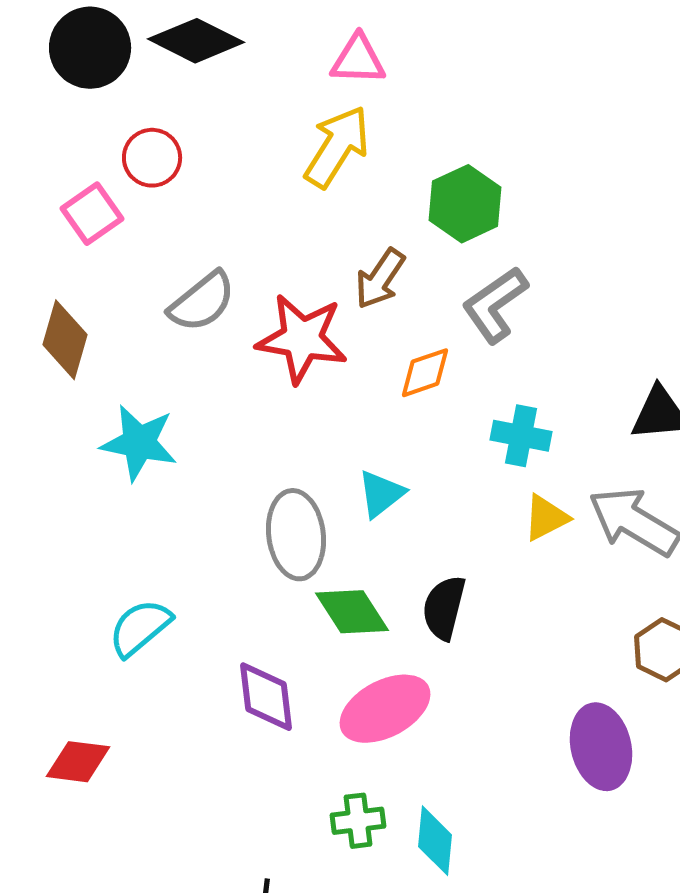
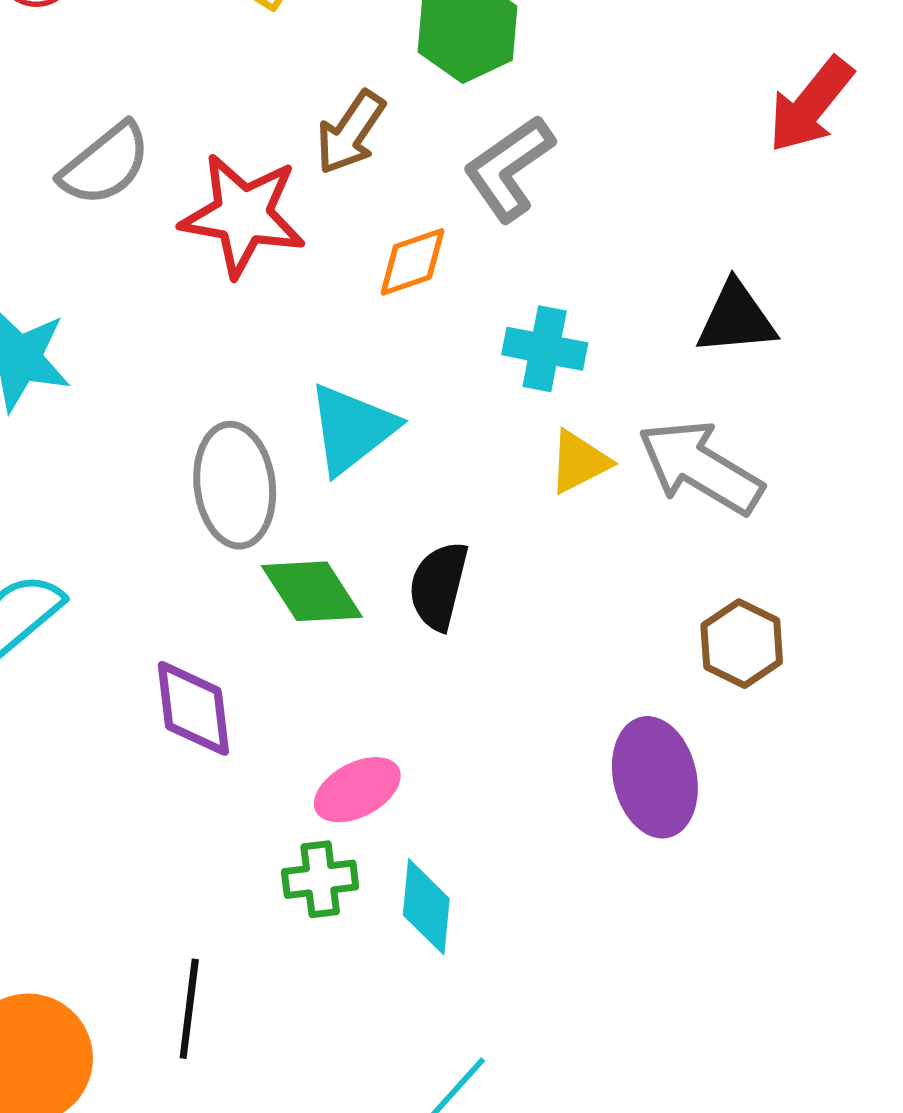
cyan triangle: (381, 494) -> (352, 429), size x1.4
pink ellipse: (385, 709) -> (357, 790), moved, size x0.7

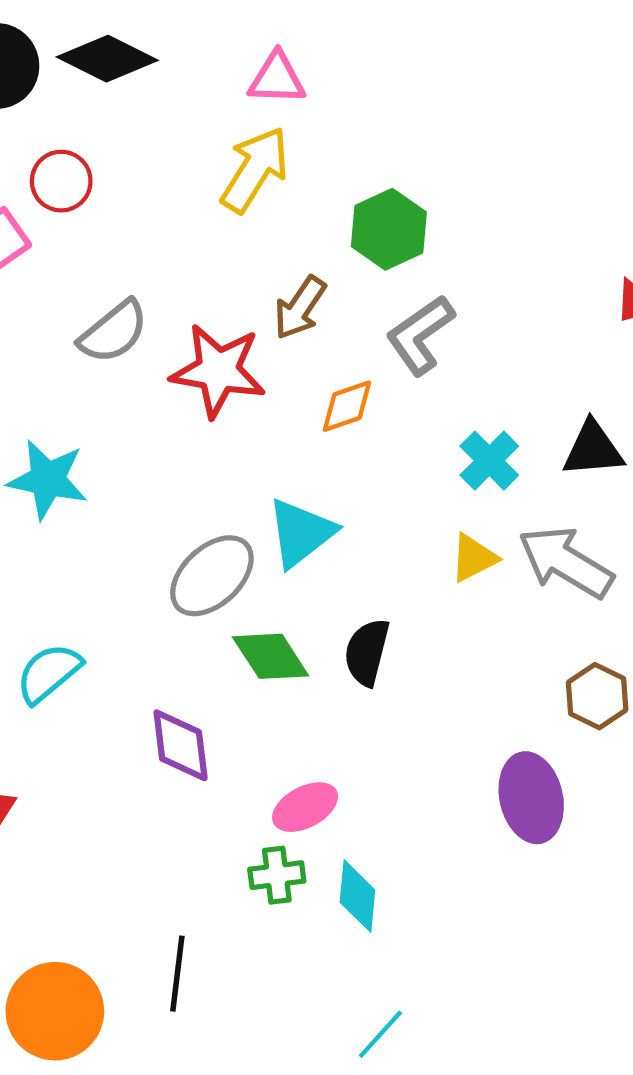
cyan cross: (545, 349) -> (489, 461), moved, turned 34
gray ellipse: (235, 485) -> (212, 576), turned 54

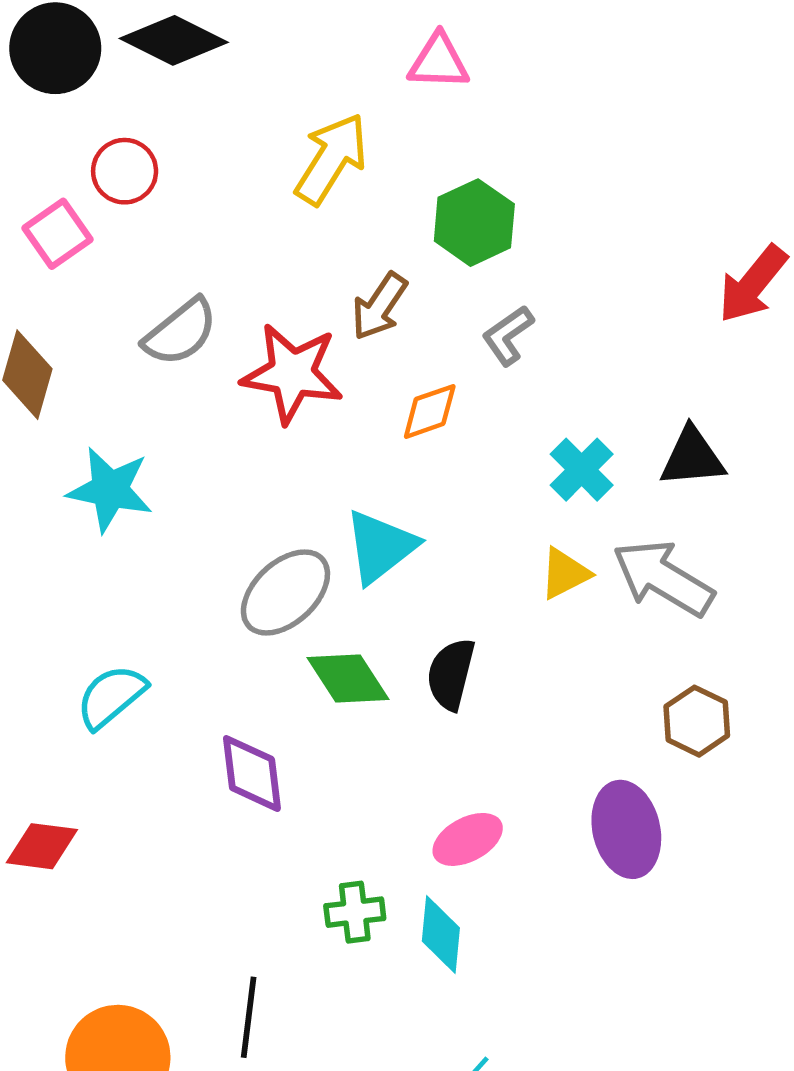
pink triangle: (277, 79) -> (439, 62), moved
gray L-shape: (420, 335) -> (508, 335), size x0.7
pink ellipse: (305, 807) -> (468, 839), moved

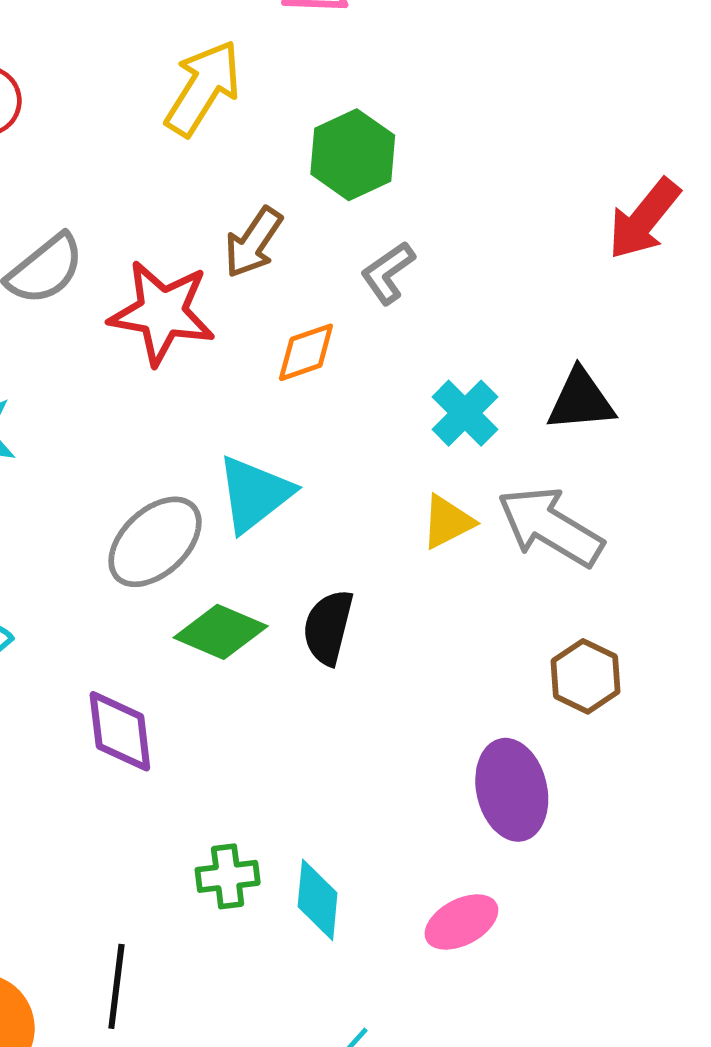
green diamond: (348, 679) -> (221, 632), turned -34
pink ellipse: (468, 839) -> (461, 922), moved

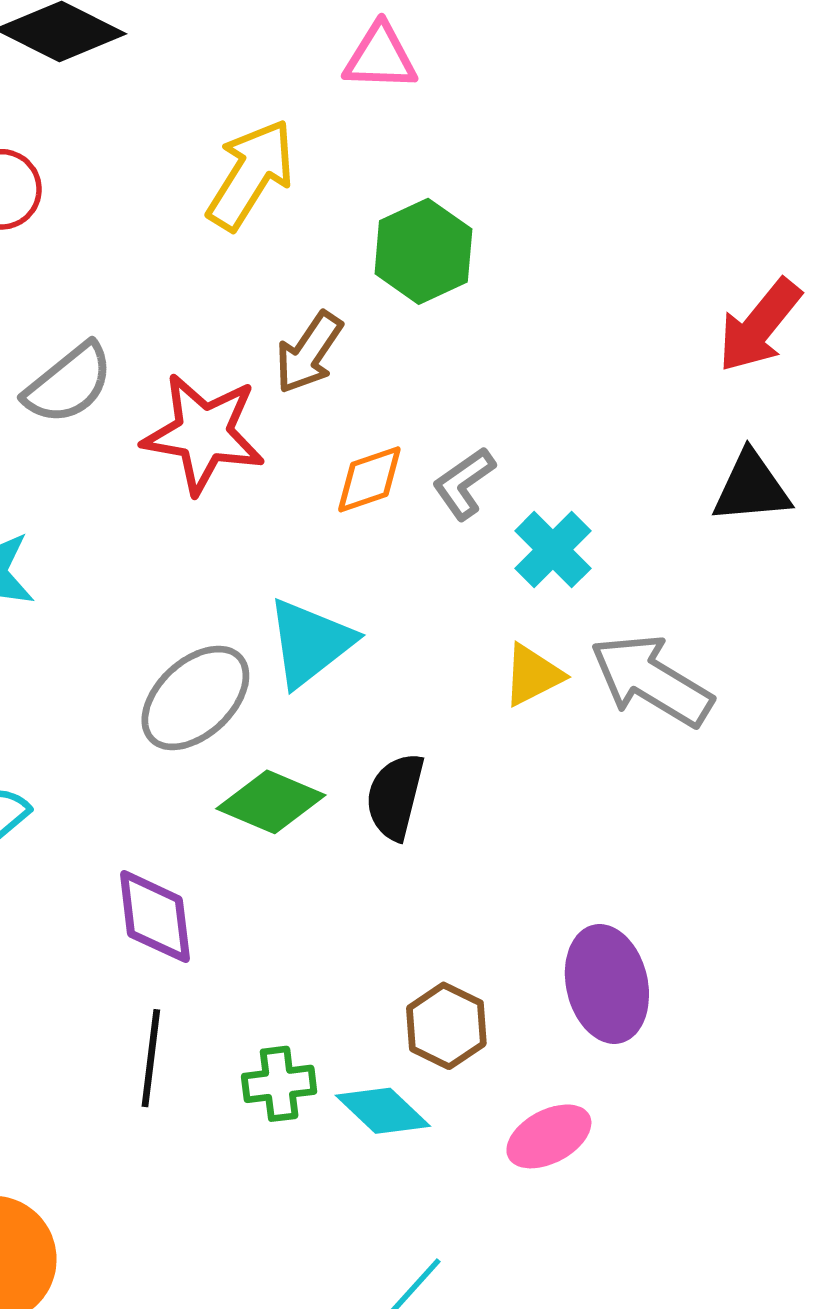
gray L-shape: (388, 273) -> (464, 483), moved
black triangle: (581, 400) -> (751, 487), moved
brown hexagon: (585, 676) -> (446, 1026), moved
cyan diamond: (318, 900) -> (383, 1111), turned -52
black line: (116, 986) -> (151, 1058), moved

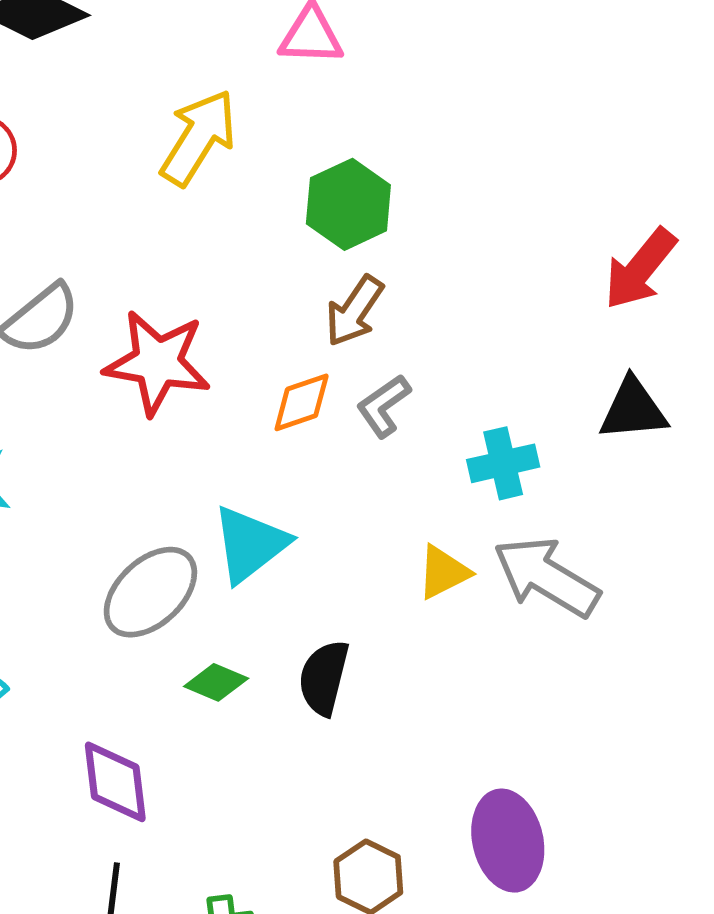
brown arrow: (309, 353) -> (354, 311), moved
cyan cross: (553, 550) -> (503, 463), moved, turned 32
green diamond: (271, 802) -> (216, 682), size x0.7

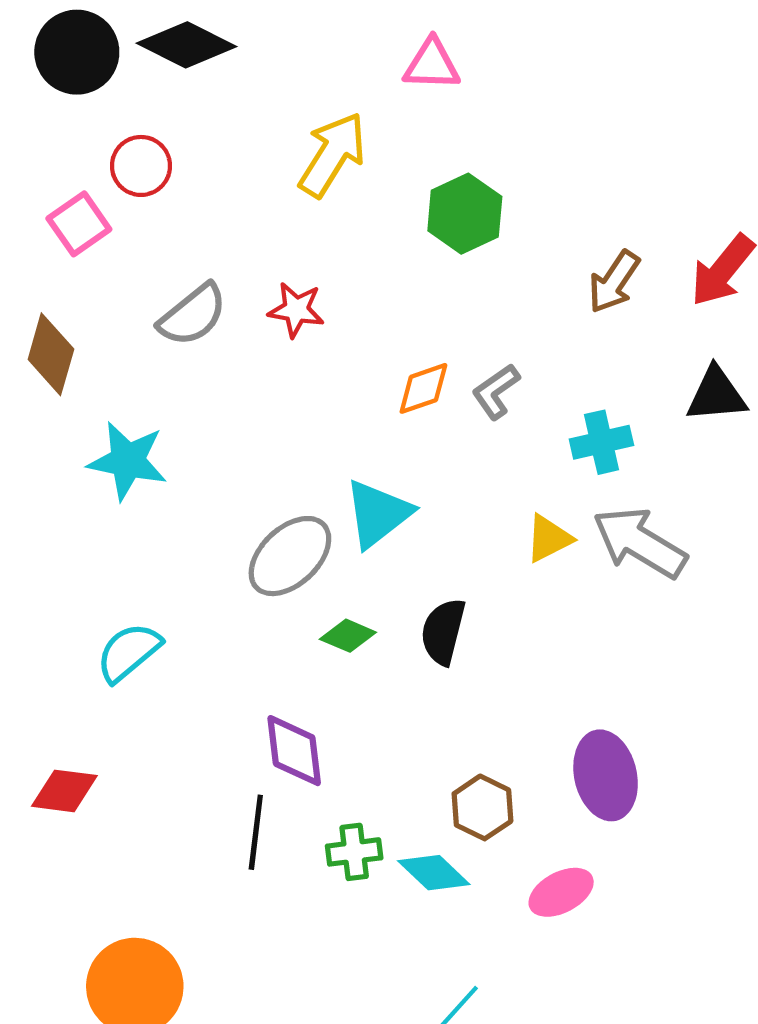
brown arrow: (354, 311) -> (614, 282), moved
red star: (157, 363) -> (296, 310), moved, size x0.6
purple diamond: (115, 782) -> (294, 751), moved

